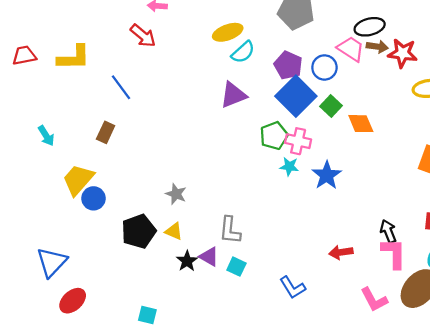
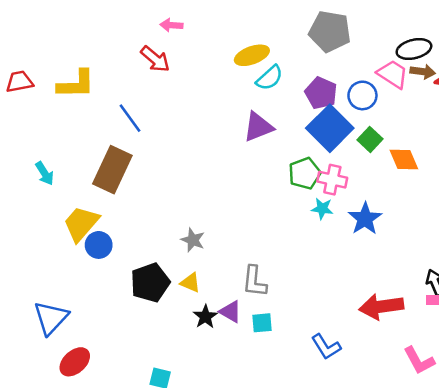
brown rectangle: (106, 132) -> (112, 170), size x1.8
red arrow: (341, 252) -> (381, 307), size x1.6
cyan square: (236, 267) -> (262, 323), turned -30

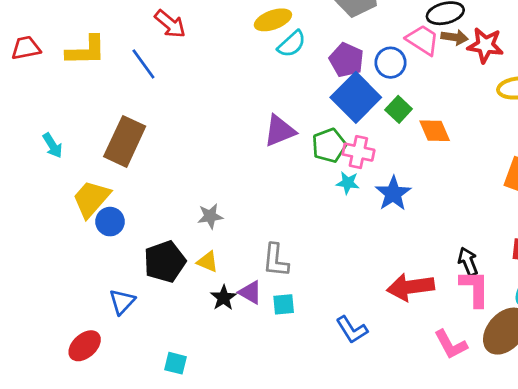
blue line: (130, 118) -> (143, 64), moved
purple triangle: (258, 127) -> (280, 131), moved
gray star: (193, 240) -> (210, 216), turned -30
blue triangle: (51, 318) -> (122, 302), moved, size x0.7

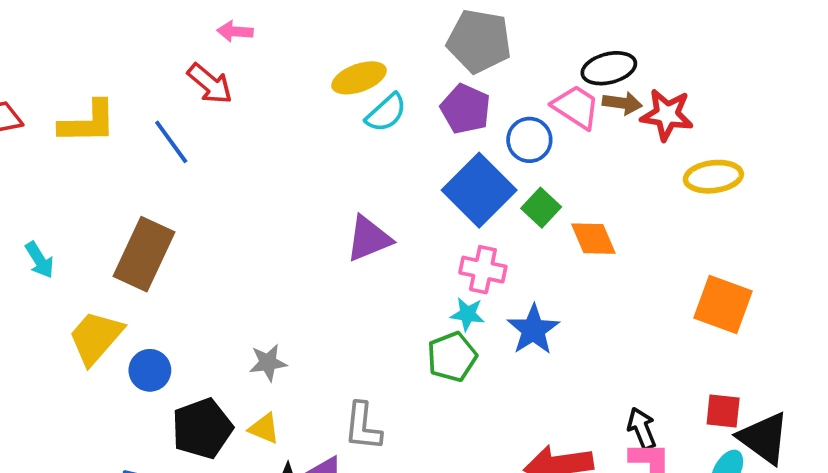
purple pentagon: (346, 60) -> (466, 109), moved
green pentagon: (329, 145) -> (452, 357), moved
blue circle: (110, 222) -> (150, 370), moved

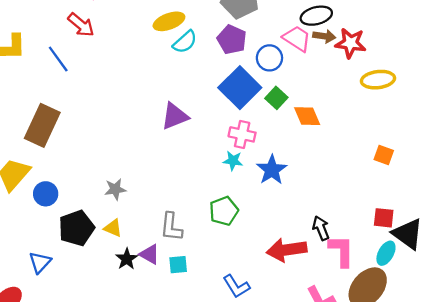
orange square: (723, 304) -> (384, 155), size x0.6
green pentagon: (452, 357) -> (224, 211), moved
black arrow: (642, 428) -> (321, 228), moved

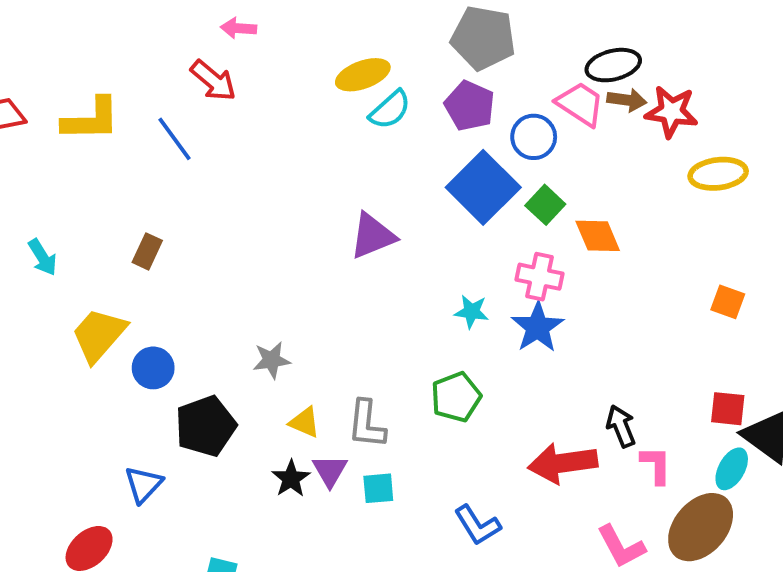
brown rectangle: (42, 125) -> (147, 251), size x0.5
pink cross: (242, 134) -> (539, 277), moved
yellow triangle: (113, 228) -> (305, 422), moved
pink L-shape: (341, 251) -> (656, 465), size x0.7
purple triangle: (150, 254) -> (330, 471), turned 30

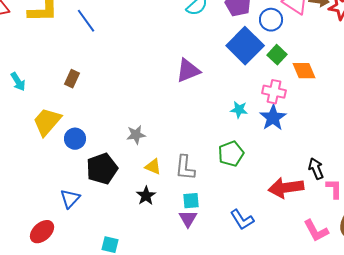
purple triangle: (330, 471) -> (188, 219), moved

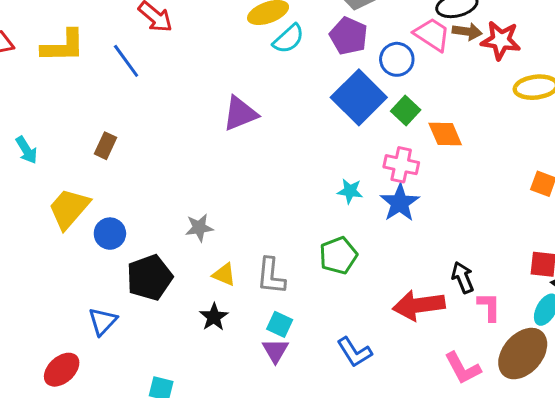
purple triangle: (188, 71) -> (240, 113), moved
cyan square: (191, 201) -> (280, 324), turned 30

